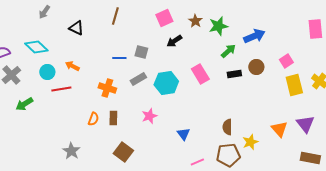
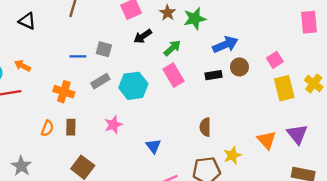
blue arrow: (254, 36) -> (225, 45), moved
green arrow: (228, 51) -> (172, 48), moved
brown semicircle: (227, 127) -> (205, 127), moved

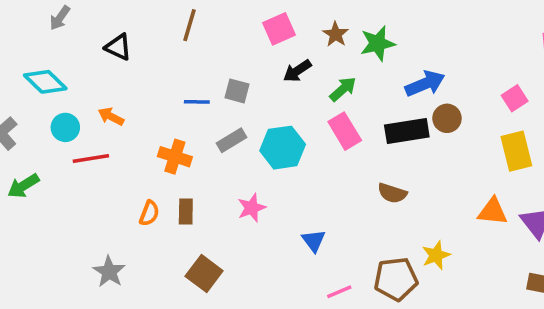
pink square: (275, 60) -> (515, 98), moved
black rectangle: (214, 75) -> (407, 131), size x1.6
brown semicircle: (205, 127) -> (392, 193), moved, turned -72
orange triangle: (267, 140) -> (493, 211), moved, turned -42

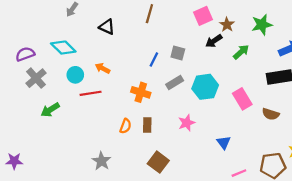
brown star: (336, 34) -> (227, 25), moved
blue line: (197, 102) -> (154, 60), turned -64
pink rectangle: (345, 131) -> (242, 99), moved

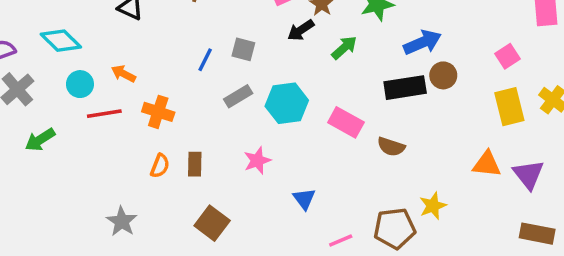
orange cross: (141, 92) -> (158, 112), moved
pink rectangle: (242, 99) -> (346, 122), turned -30
blue triangle: (224, 142) -> (304, 199), moved

